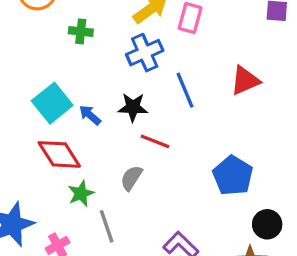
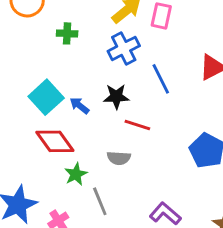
gray semicircle: (131, 178) -> (119, 158), turned -115

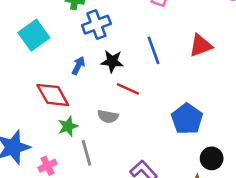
blue cross: (124, 48) -> (96, 25), moved
cyan square: (46, 97) -> (34, 35), moved
blue arrow: (79, 106) -> (78, 66), turned 72

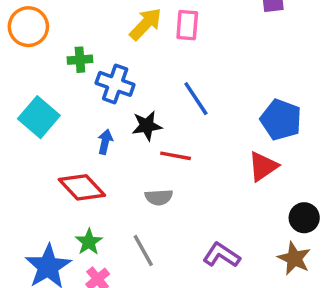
blue cross: (96, 25) -> (115, 84), turned -36
red triangle: (201, 45) -> (263, 166), moved
blue pentagon: (187, 119) -> (281, 120), moved
green star: (68, 126) -> (89, 242), moved

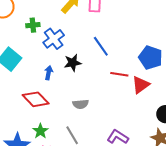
blue cross: (115, 84) -> (54, 39), turned 35
red line: (176, 156) -> (119, 74), moved

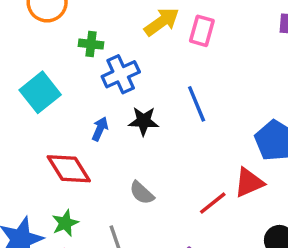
red line: (119, 74) -> (213, 203), moved, turned -60
gray semicircle: (81, 104) -> (142, 193), turned 35

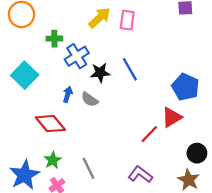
black star: (144, 121) -> (100, 73), moved
gray semicircle: (142, 193) -> (90, 99), moved

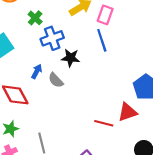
green cross: (54, 39) -> (35, 18), turned 32
blue line: (130, 69) -> (102, 40), moved
red line: (149, 134) -> (104, 123), turned 48

